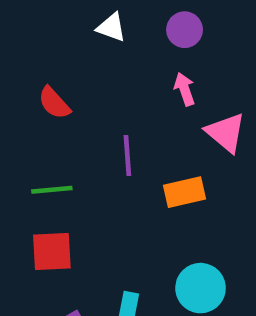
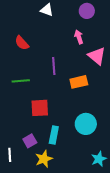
purple circle: (185, 30) -> (87, 11), moved
red square: (52, 251) -> (40, 108), moved

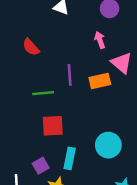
green line: (21, 81) -> (43, 93), moved
orange rectangle: (79, 82) -> (100, 81), moved

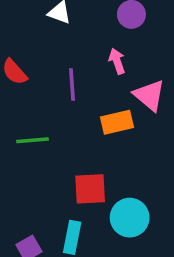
purple line: (70, 75) -> (72, 85), moved
red square: (53, 126) -> (90, 189), moved

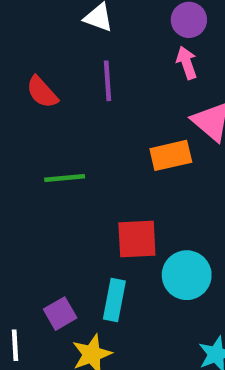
pink arrow: (117, 61) -> (187, 63), moved
purple line: (72, 85) -> (108, 81), moved

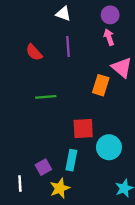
orange rectangle: (171, 155) -> (101, 85), turned -60

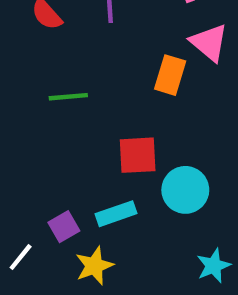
cyan rectangle: (71, 160) -> (116, 214), turned 60
white line: (20, 184) -> (21, 257), turned 42

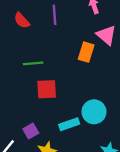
red square: (138, 155) -> (47, 89), moved
cyan rectangle: (116, 214) -> (69, 124), moved

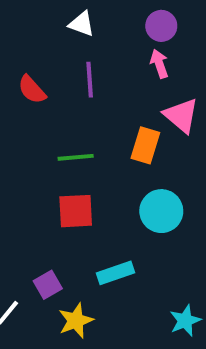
green line: (33, 63) -> (76, 157), moved
cyan circle: (94, 112) -> (161, 211), moved

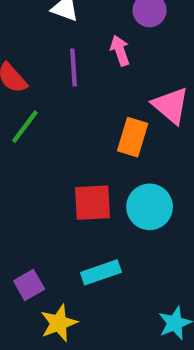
pink arrow: (159, 64) -> (120, 50), moved
green line: (76, 157) -> (25, 127), moved, turned -48
red square: (76, 211) -> (92, 203), moved

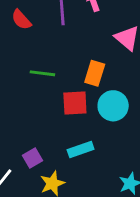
green line: (25, 127) -> (42, 73), moved, turned 60
orange rectangle: (133, 137) -> (95, 73), moved

